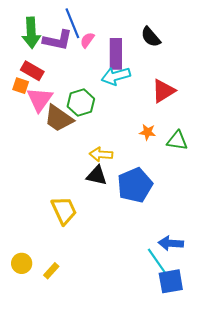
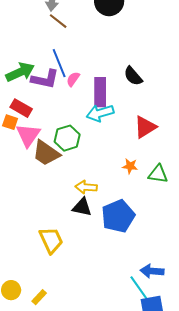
green arrow: (31, 33) -> (20, 72), turned -112

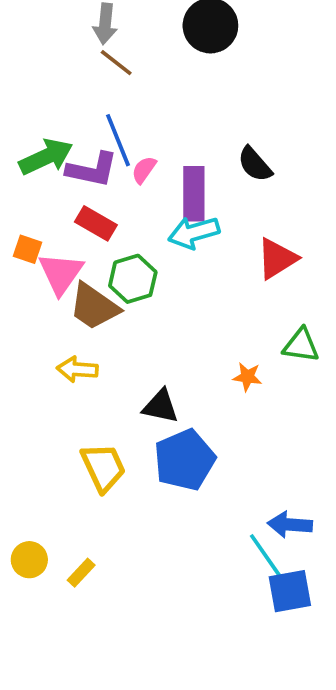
red rectangle: (21, 108) -> (96, 223), moved
orange star: (130, 166) -> (247, 377), moved
yellow arrow: (86, 187) -> (77, 369), moved
blue pentagon: (118, 216) -> (185, 460), moved

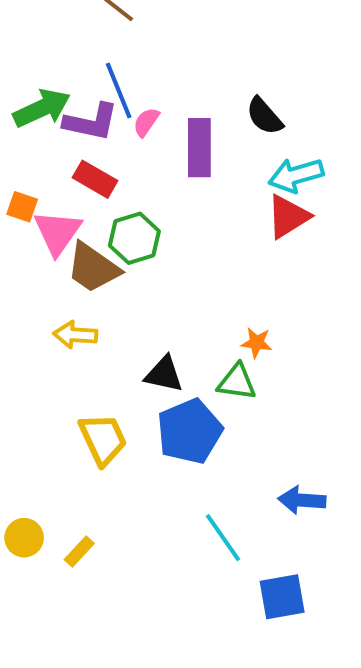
cyan arrow: (194, 233) -> (296, 175), moved
green triangle: (301, 345) -> (237, 382), moved
cyan line: (266, 556) -> (223, 538), moved
blue square: (290, 591) -> (282, 597), moved

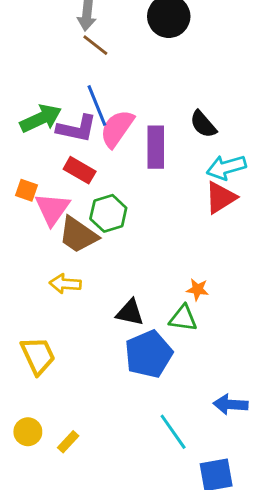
pink semicircle: (146, 122) -> (117, 129), size x1.8
yellow trapezoid: (103, 439) -> (38, 356), moved

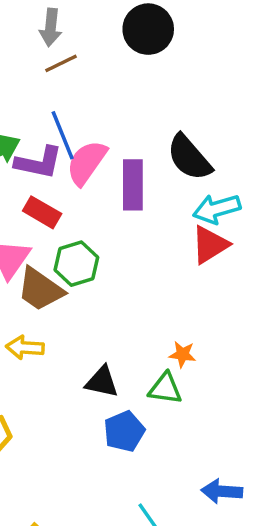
brown line: (95, 45) -> (61, 63), turned -64
black semicircle: (203, 124) -> (189, 157), size x1.4
blue pentagon: (149, 354) -> (124, 431), size x0.7

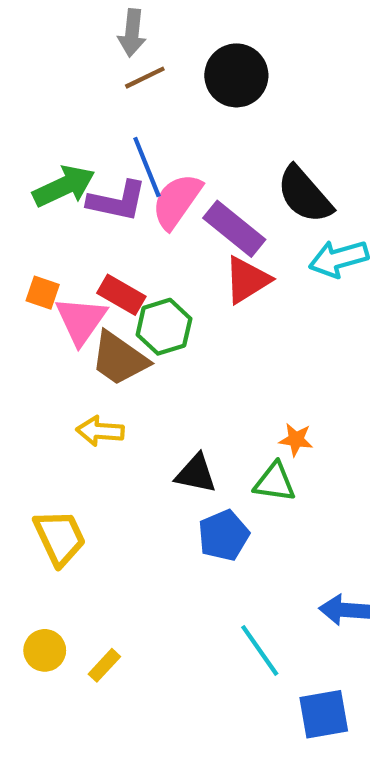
black circle: (148, 29) -> (236, 75), moved
purple rectangle: (133, 185) -> (234, 229), turned -51
red rectangle: (42, 212) -> (121, 295), moved
red triangle: (210, 245) -> (247, 280), moved

